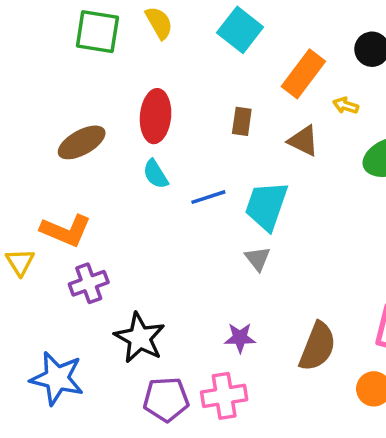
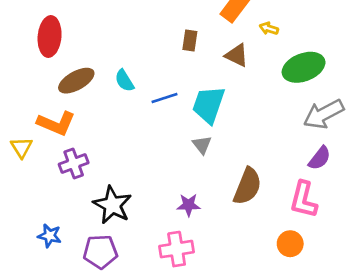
red ellipse: (156, 116) -> (50, 37), moved
brown ellipse: (82, 142) -> (76, 81), moved
brown semicircle: (317, 347) -> (247, 186), moved
blue star: (57, 378) -> (50, 236), size x0.6
purple pentagon: (166, 399) -> (100, 252), moved

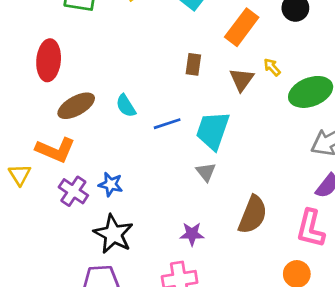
yellow arrow: (269, 28) -> (272, 67), moved, turned 30
brown triangle: (237, 55) -> (242, 80), turned 40
purple cross: (74, 164) -> (73, 191), turned -36
blue star: (50, 236) -> (111, 184), moved

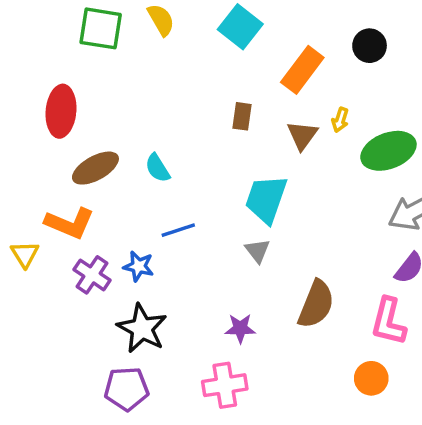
yellow arrow: (272, 67) -> (340, 120), turned -120
blue line: (167, 124) -> (178, 230), moved

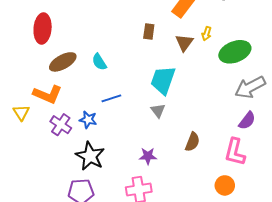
brown semicircle: (316, 304) -> (192, 142), size x0.7

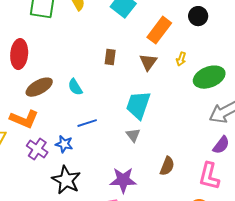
brown rectangle: (149, 32) -> (110, 57), moved
brown triangle: (184, 43) -> (148, 62), moved
purple star: (148, 156) -> (123, 180), size x1.5

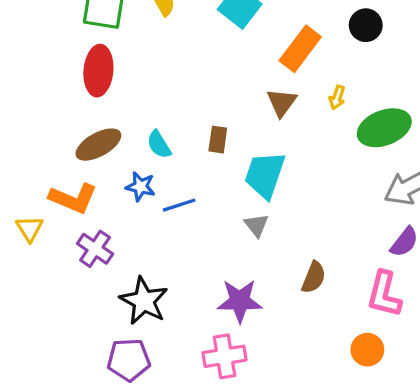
red ellipse: (19, 54) -> (98, 71), moved
brown rectangle: (110, 57) -> (218, 140), moved
blue star: (64, 144) -> (140, 187), moved

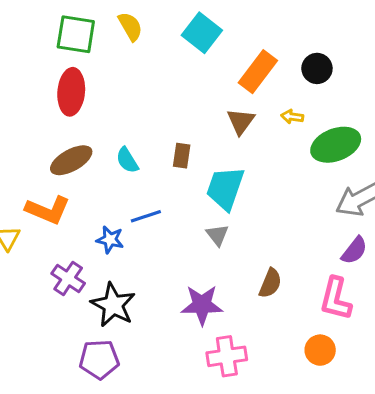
black circle: (366, 25) -> (317, 68), moved
yellow arrow: (337, 97) -> (292, 117), turned 80
blue star: (140, 187) -> (110, 240), moved
purple cross: (95, 249) -> (68, 278), moved
pink cross: (225, 356) -> (227, 356), moved

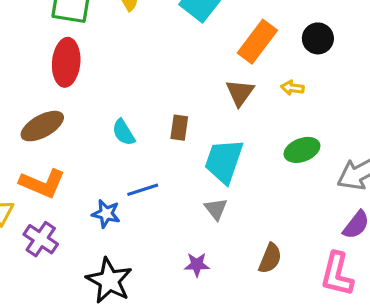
green ellipse: (336, 145) -> (302, 150), moved, size x0.7
brown ellipse: (71, 160) -> (42, 126), moved
purple cross: (68, 278) -> (41, 239), moved
purple star: (202, 305) -> (197, 265), moved, size x0.6

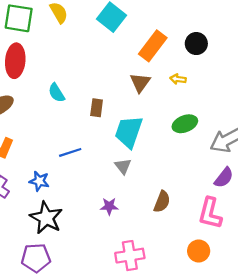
cyan semicircle: (124, 132) -> (56, 93), moved
blue star: (106, 214) -> (39, 181), moved

